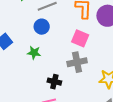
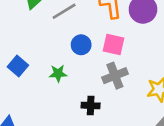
blue circle: (42, 27) -> (81, 45), moved

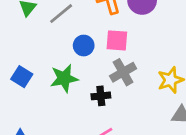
green star: (58, 73) -> (64, 78), size x1.5
black cross: (91, 106) -> (101, 96), moved

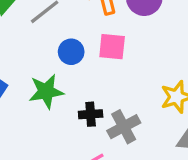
gray cross: (123, 72) -> (124, 127), moved

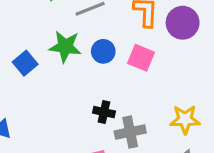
green star: (46, 91) -> (65, 47), moved

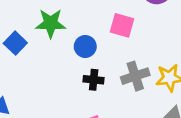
blue circle: (103, 51) -> (85, 46), moved
gray cross: (130, 132) -> (135, 76), moved

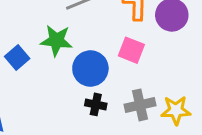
blue circle: (85, 46) -> (90, 69), size x1.5

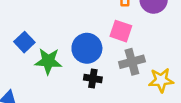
green star: (56, 40) -> (48, 61), moved
gray cross: (140, 105) -> (132, 62), moved

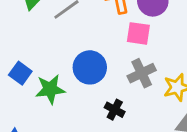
pink square: (121, 31) -> (138, 33), moved
black cross: (93, 79) -> (115, 110), moved, turned 30

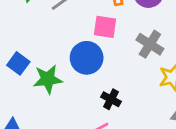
pink square: (138, 33) -> (105, 27), moved
gray cross: (142, 73) -> (150, 44), moved, turned -32

